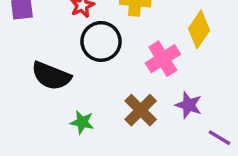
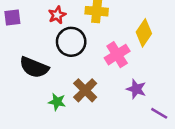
brown cross: (141, 110) -> (85, 90), moved

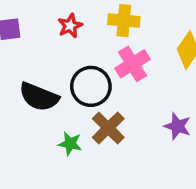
black circle: (71, 42) -> (91, 86), moved
pink cross: (117, 55) -> (132, 64), moved

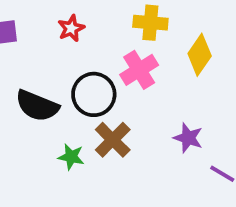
yellow cross: (124, 21) -> (150, 23), moved

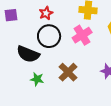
black circle: (94, 94) -> (49, 36), moved
green star: (71, 157) -> (37, 79), moved

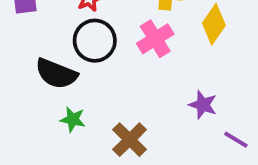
brown cross: (68, 72) -> (130, 140), moved

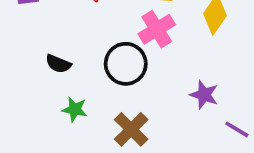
black circle: (95, 41) -> (126, 64), moved
black semicircle: (56, 74) -> (58, 64), size x0.6

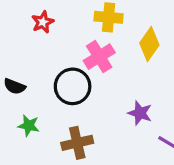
brown cross: (131, 129) -> (77, 143), turned 32

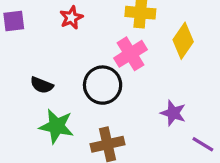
green star: (29, 126) -> (57, 126), size x1.5

